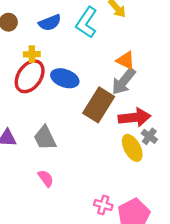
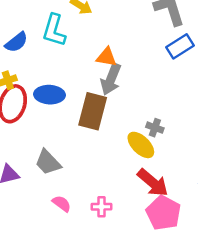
red arrow: (135, 117) -> (153, 183), moved, turned 64
pink cross: (103, 205) -> (101, 207), moved

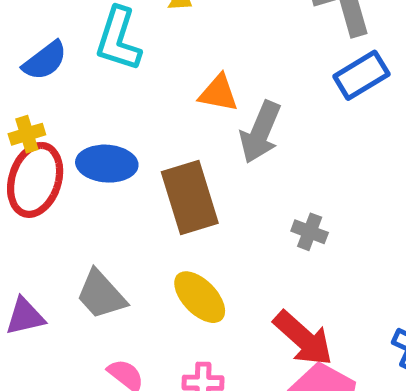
gray arrow: (111, 79) -> (260, 132), moved
brown rectangle: (93, 111) -> (190, 198), turned -33
yellow ellipse: (141, 145) -> (200, 297), moved

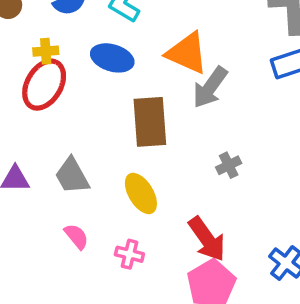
orange triangle: (219, 93) -> (187, 53), size x1.5
blue ellipse: (107, 164) -> (112, 58), moved
gray cross: (310, 232) -> (229, 165), turned 30

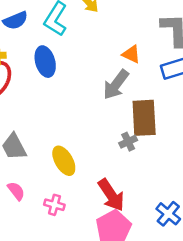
orange triangle: (187, 53) -> (131, 54), moved, size x0.6
blue ellipse: (112, 58) -> (45, 62), turned 56
brown rectangle: (150, 122) -> (144, 118), moved

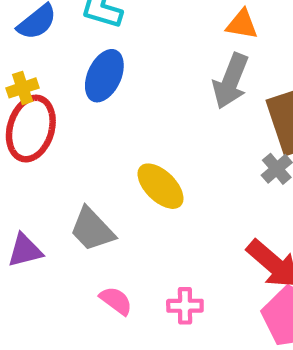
blue ellipse: (45, 62) -> (104, 76), turned 56
yellow ellipse: (64, 161) -> (160, 186), moved

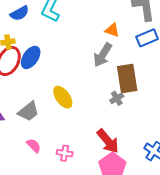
blue ellipse: (104, 76) -> (31, 57), moved
gray trapezoid: (92, 229) -> (28, 111), turned -95

